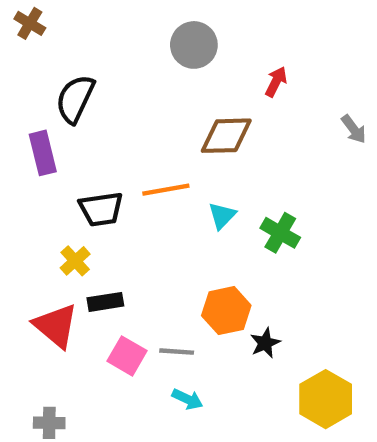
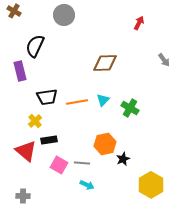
gray circle: (194, 45) -> (64, 15), moved
red arrow: (276, 82) -> (139, 23), moved
orange line: (166, 190) -> (77, 102), moved

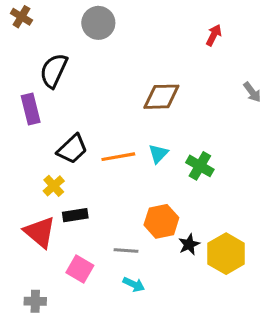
black trapezoid: (47, 97) -> (72, 149), turned -35
pink square: (59, 165) -> (80, 269), moved
yellow hexagon: (151, 185) -> (226, 254), moved

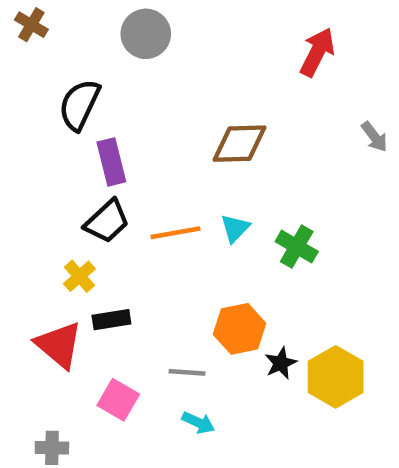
red arrow: (214, 35) -> (317, 52), size x1.5
purple rectangle: (31, 109) -> (111, 162), moved

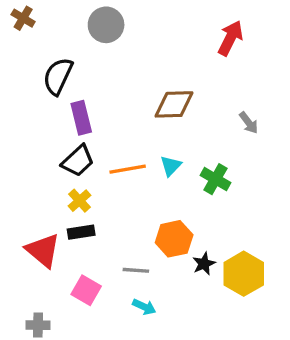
gray arrow: (374, 137) -> (249, 123), moved
yellow cross: (79, 276) -> (79, 201), moved

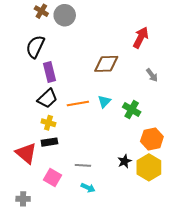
brown cross: (23, 18) -> (41, 11), moved
red arrow: (230, 38) -> (141, 38), moved
yellow cross: (79, 201) -> (48, 123), turned -32
orange hexagon: (174, 239) -> (152, 139), moved

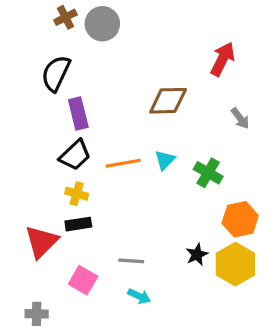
brown cross: (41, 11) -> (65, 17), turned 32
red triangle: (26, 153) -> (41, 242), turned 35

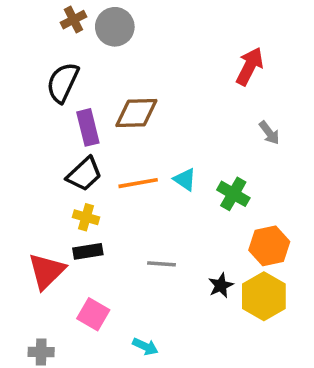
brown diamond: (168, 101) -> (136, 113), moved
cyan triangle: (165, 160) -> (185, 179), turned -40
gray line: (131, 261) -> (161, 264), moved
cyan arrow: (139, 296) -> (145, 347), moved

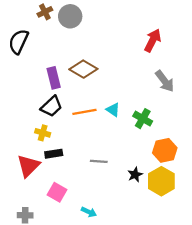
black semicircle: (63, 82) -> (18, 42), moved
brown diamond: (136, 113) -> (83, 69), turned 32
gray arrow: (269, 133) -> (165, 81), size x1.5
yellow cross: (86, 217) -> (43, 133), moved

